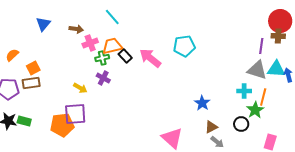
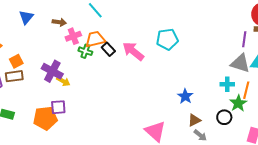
green cross: (102, 58) -> (85, 51), turned 32
purple cross: (103, 78) -> (52, 71), moved, size x1.5
purple square: (75, 114) -> (58, 107), size x0.7

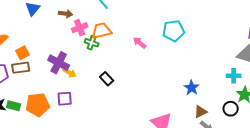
black rectangle: (108, 49) -> (107, 79), moved
pink arrow: (133, 51) -> (140, 43), size x0.6
orange pentagon: (45, 118) -> (38, 105), moved

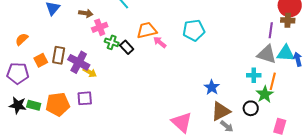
orange trapezoid: (102, 31) -> (147, 30), moved
orange square: (23, 53) -> (41, 60), moved
brown rectangle: (21, 68) -> (59, 55), moved, turned -72
black rectangle: (107, 79) -> (127, 47), moved
brown triangle: (201, 112) -> (221, 111), size x1.5

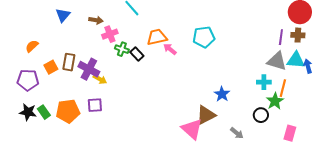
brown cross: (288, 20) -> (298, 35), moved
green rectangle: (34, 105) -> (44, 112), turned 40
brown triangle: (221, 111) -> (206, 115), moved

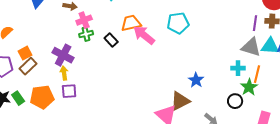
green cross: (122, 49) -> (86, 34), moved, turned -32
pink arrow: (170, 49) -> (144, 35), size x1.6
brown rectangle: (69, 62) -> (28, 66), moved, turned 36
yellow arrow: (100, 79) -> (64, 73), moved, turned -128

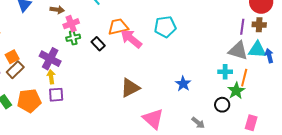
brown triangle: (180, 101) -> (130, 88), moved

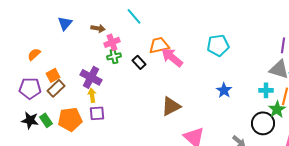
cyan pentagon: (165, 27) -> (218, 45), moved
blue star: (183, 84) -> (224, 90), moved
black circle: (222, 105) -> (263, 123), size x1.5

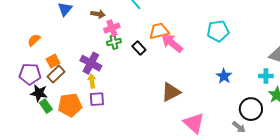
black star: (30, 120) -> (39, 93), moved
black circle: (263, 123) -> (251, 109), moved

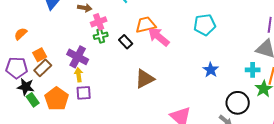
brown triangle: (171, 92) -> (145, 79), moved
orange pentagon: (70, 105) -> (57, 99), turned -30

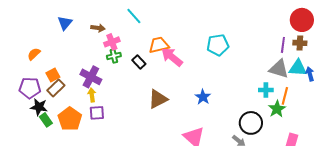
blue star: (211, 70) -> (203, 97), moved

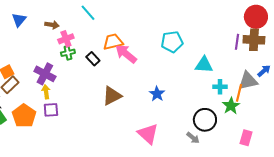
brown cross: (300, 43) -> (254, 40), size x1.5
cyan triangle: (298, 68) -> (204, 65), moved
gray triangle: (279, 69) -> (248, 81), moved, turned -30
blue arrow: (310, 74) -> (264, 71), turned 64

